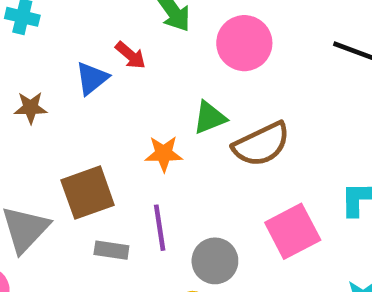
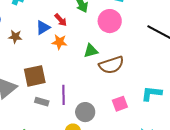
orange star: (164, 154) -> (59, 42), moved
pink square: (293, 231) -> (120, 104), size x0.7

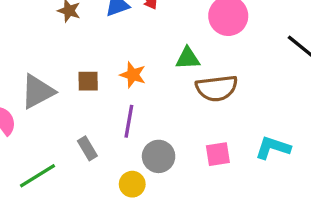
orange star: (59, 42) -> (133, 75), moved
brown square: (35, 76) -> (88, 81), size x0.6
gray rectangle: (42, 102) -> (87, 148), moved, turned 32

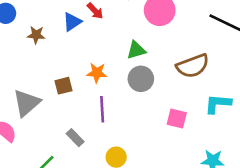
brown semicircle: (217, 88) -> (193, 66), moved
pink square: (218, 154) -> (177, 118), turned 36
gray circle: (159, 156) -> (141, 79), moved

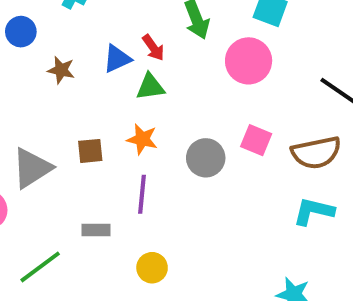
green triangle: (136, 50) -> (150, 87), moved
brown semicircle: (193, 66) -> (316, 153), moved
pink square: (177, 118) -> (256, 140), moved
gray rectangle: (75, 138) -> (96, 230), turned -54

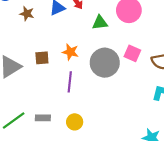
green triangle: (150, 87) -> (100, 23), moved
gray circle: (206, 158) -> (105, 63), size x1.4
gray rectangle: (96, 230) -> (43, 118), moved

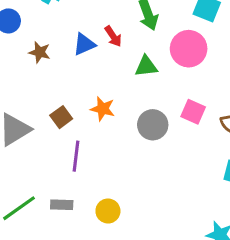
brown square: (42, 58) -> (61, 117), turned -32
gray circle: (105, 63) -> (153, 125), size x0.7
purple line: (70, 82) -> (76, 156), moved

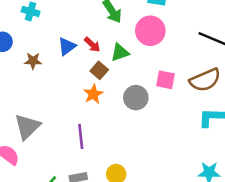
red arrow: (113, 36) -> (92, 44), moved
orange star: (103, 109) -> (93, 94), turned -30
brown square: (61, 117) -> (99, 70), moved

